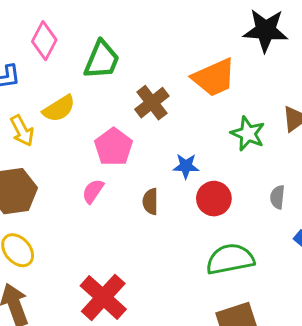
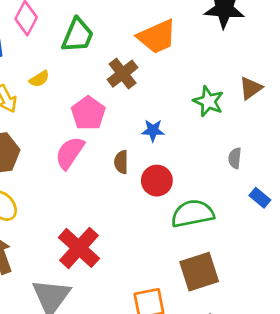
orange trapezoid: (214, 78) -> (157, 37), moved
yellow semicircle: (59, 109) -> (39, 79), size x0.7
pink semicircle: (93, 191) -> (70, 153), size x1.5
red circle: (214, 199) -> (157, 181), moved

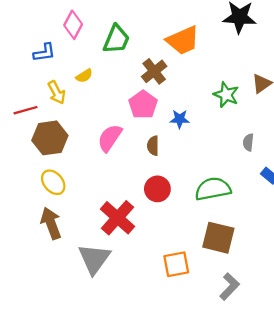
pink pentagon: (88, 113) -> (143, 105), moved
red circle: (157, 181) -> (157, 189), moved
brown square: (199, 272) -> (218, 238), turned 32

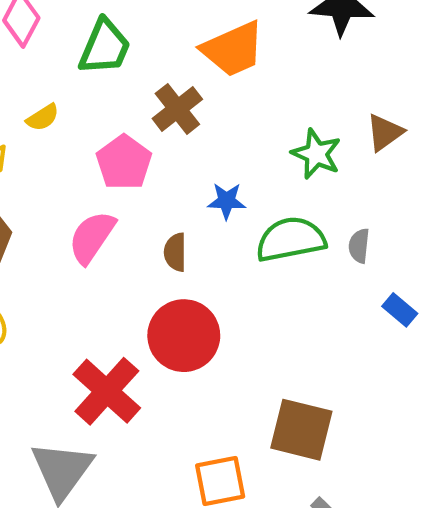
pink pentagon: (143, 105) -> (124, 162), moved
red circle: (157, 189) -> (184, 336), size x1.4
green semicircle: (213, 189) -> (291, 239), moved

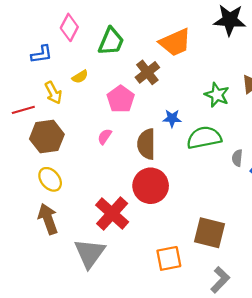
pink semicircle: (92, 237) -> (105, 137), size x0.6
gray semicircle: (359, 246) -> (237, 158), moved
brown semicircle: (175, 252) -> (146, 144), size x1.6

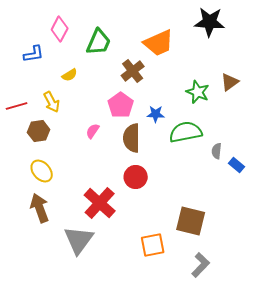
yellow arrow: (53, 93) -> (52, 102), moved
pink pentagon: (121, 99) -> (121, 105), moved
brown hexagon: (47, 137) -> (39, 131), size x0.7
red circle: (151, 186) -> (136, 177), size x0.7

